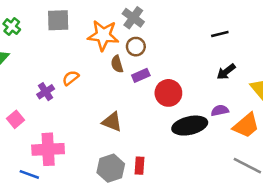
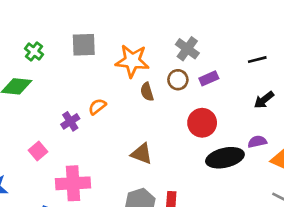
gray cross: (133, 18) -> (187, 49), moved
brown circle: (136, 47) -> (178, 80), moved
purple rectangle: (141, 75) -> (209, 78), moved

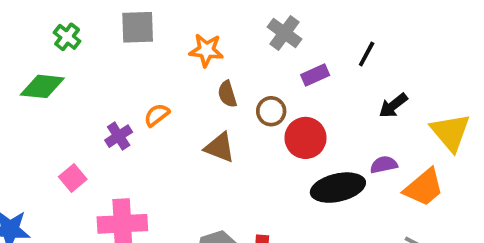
black line: (257, 60) -> (367, 54), moved, turned -48
orange star: (132, 61) -> (206, 50), size x0.7
brown circle: (178, 80) -> (271, 111), moved
brown triangle: (142, 154) -> (220, 147), moved

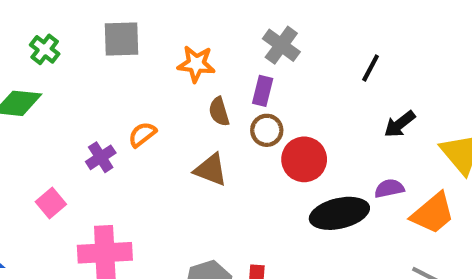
purple rectangle: (315, 75) -> (263, 91), moved, turned -52

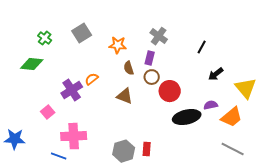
gray square: (121, 39) -> (82, 33), turned -30
purple cross: (101, 157) -> (72, 90), size x1.5

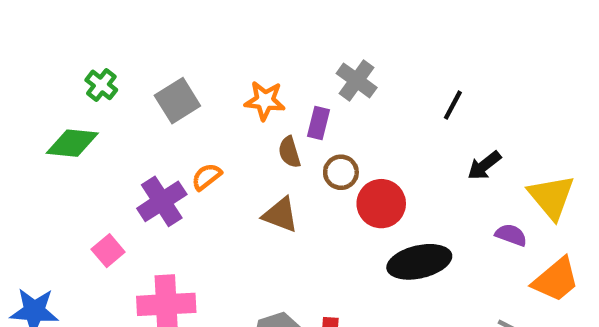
gray square: (82, 33) -> (177, 101), moved
purple rectangle: (150, 58) -> (319, 123), moved
purple semicircle: (211, 105) -> (511, 235), moved, turned 32
orange trapezoid: (232, 117) -> (556, 280), moved

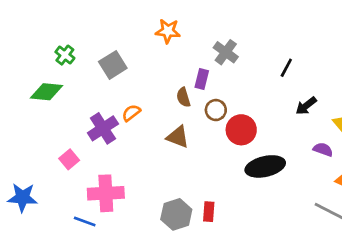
orange star: (265, 101) -> (168, 31), moved

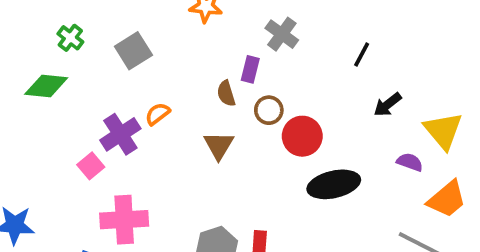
brown triangle: (178, 137) -> (219, 145), turned 40
pink square: (69, 159) -> (91, 166), moved

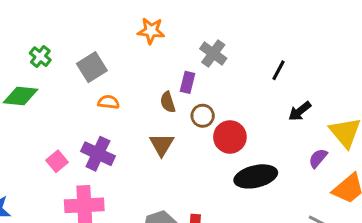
orange semicircle: (158, 114) -> (109, 102), moved, turned 45
purple cross: (120, 134) -> (98, 154), moved, turned -32
purple semicircle: (410, 162) -> (318, 158), turned -70

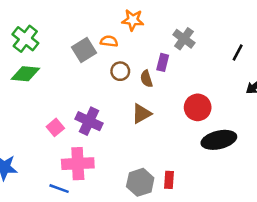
green cross: (40, 57) -> (25, 39), moved, size x1.5
orange semicircle: (109, 102) -> (109, 41), moved
brown circle: (203, 116) -> (120, 71), moved
brown triangle: (162, 145) -> (141, 114), turned 30

